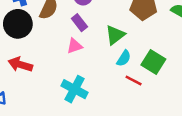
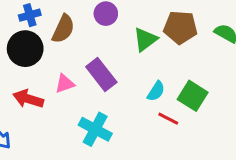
purple rectangle: (79, 23) -> (101, 74), moved, size x1.5
green triangle: (115, 35) -> (145, 39), moved
pink triangle: (75, 46) -> (65, 84), moved

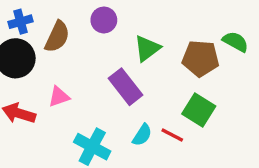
brown pentagon: (180, 27) -> (200, 58), moved
purple rectangle: (101, 74) -> (126, 87), moved
cyan semicircle: (156, 91) -> (142, 135), moved

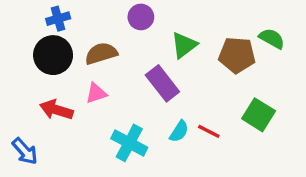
brown semicircle: (57, 37) -> (101, 53), moved, turned -132
green square: (199, 110) -> (259, 115), moved

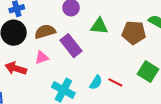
green triangle: (184, 45) -> (99, 26), turned 42
purple rectangle: (162, 83) -> (71, 46), moved

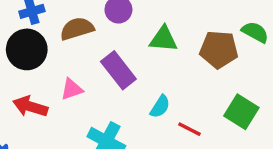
brown semicircle: (45, 32) -> (77, 29), moved
cyan semicircle: (96, 82) -> (160, 107), moved

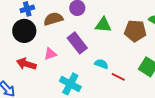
cyan semicircle: (160, 107) -> (101, 64), turned -104

